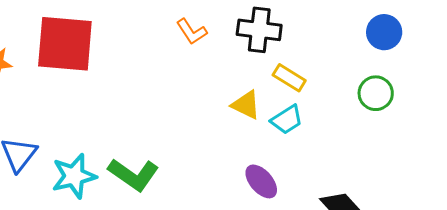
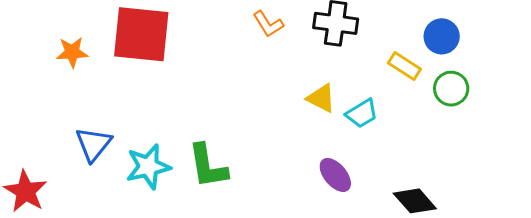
blue circle: (384, 32) -> (442, 36), moved
yellow rectangle: (289, 78) -> (404, 66), moved
green L-shape: (134, 175) -> (208, 166), turned 45

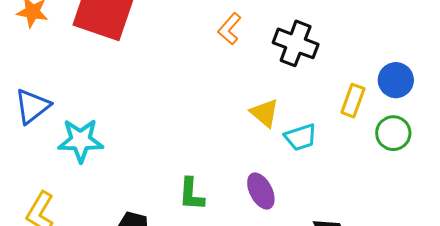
orange L-shape: (268, 24) -> (230, 29), turned 60
yellow rectangle: (404, 66) -> (353, 101), turned 64
green L-shape: (208, 166) -> (191, 194), moved, size x0.7

